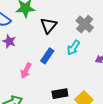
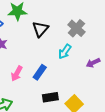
blue rectangle: (47, 56) -> (40, 72), moved

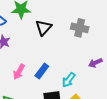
gray cross: (76, 28) -> (80, 28), turned -30
cyan arrow: (65, 52) -> (69, 80), moved

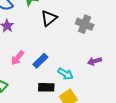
cyan arrow: (69, 80) -> (65, 74), turned -105

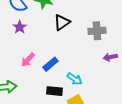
gray cross: (85, 24) -> (97, 31), turned -30
purple arrow: (95, 61) -> (110, 57), moved

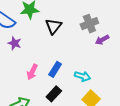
purple arrow: (110, 57) -> (102, 40), moved
black rectangle: (54, 91) -> (54, 94), moved, turned -35

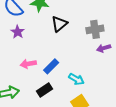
pink arrow: (32, 72) -> (28, 64), turned 42

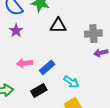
black triangle: (59, 24) -> (58, 26), turned 36

